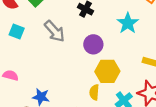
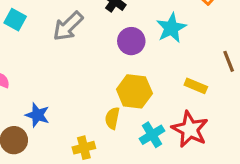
gray arrow: (55, 31) -> (68, 26), turned 80
purple circle: (93, 44) -> (131, 41), moved

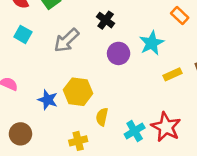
yellow rectangle: (196, 86) -> (173, 74), moved, turned -48
yellow hexagon: (134, 91) -> (78, 92), moved
blue star: (37, 115) -> (48, 100), moved

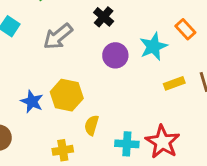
orange rectangle: (180, 15) -> (185, 29), moved
cyan cross: (135, 131) -> (127, 144), turned 30

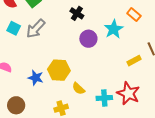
gray arrow: (58, 36) -> (36, 29), moved
yellow rectangle: (174, 83) -> (134, 61), moved
yellow semicircle: (92, 125) -> (78, 88), turned -56

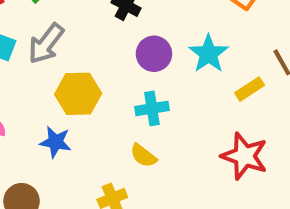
cyan star: (114, 29) -> (208, 54), moved
yellow hexagon: (59, 70) -> (78, 94), moved
cyan cross: (104, 98) -> (152, 108), moved

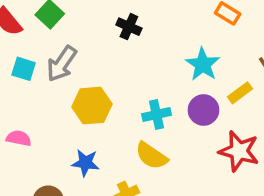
purple circle: (154, 54) -> (204, 110), moved
blue star: (55, 142) -> (85, 163), moved
yellow semicircle: (143, 156) -> (151, 156), size x1.4

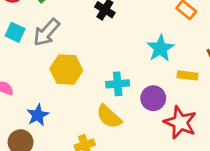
yellow rectangle: (240, 93) -> (187, 75), turned 36
purple circle: (204, 110) -> (153, 98), moved
blue star: (85, 163) -> (38, 115), moved, turned 30

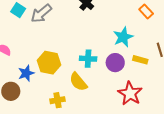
yellow hexagon: (66, 70) -> (49, 63), moved
purple circle: (153, 98) -> (115, 63), moved

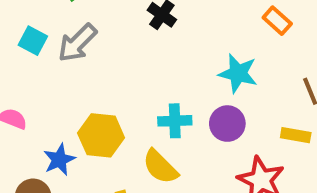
cyan star: (123, 37) -> (238, 73), turned -30
yellow rectangle: (140, 60) -> (296, 135), moved

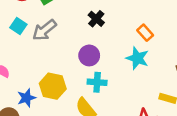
orange rectangle: (277, 21) -> (145, 33), moved
purple circle: (227, 124) -> (89, 55), moved

